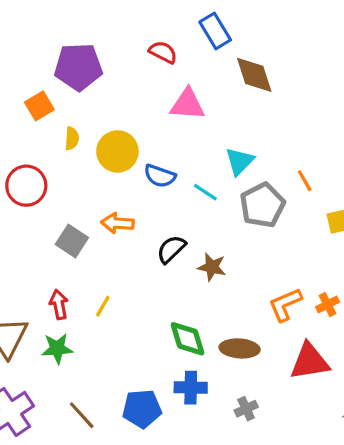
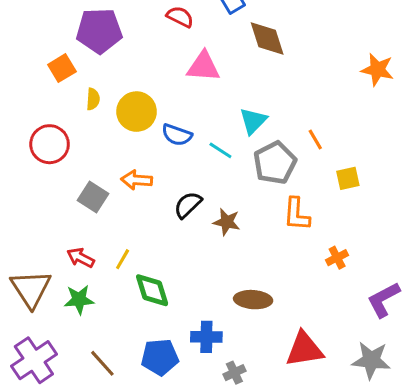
red arrow: (59, 305) -> (81, 258), turned -52
orange L-shape: (285, 305) -> (297, 214), moved, turned -63
green diamond: (187, 339) -> (152, 290), moved
red triangle: (310, 361) -> (304, 349), moved
gray cross: (246, 409) -> (234, 373), moved

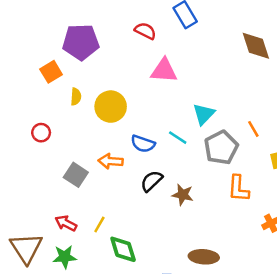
brown diamond: (267, 39) -> (256, 46), moved
blue semicircle: (177, 135) -> (143, 144), moved
red circle: (50, 144) -> (41, 133), size x0.6

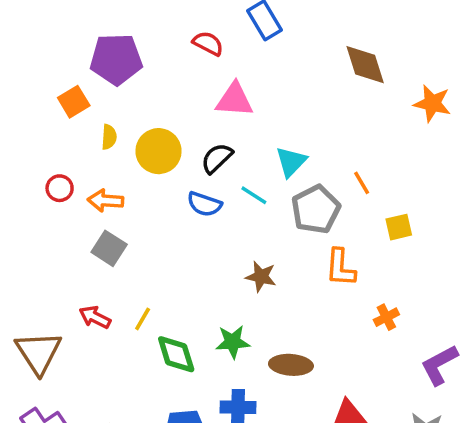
orange arrow: (111, 161) -> (105, 201), moved
black semicircle: (152, 181) -> (217, 158), moved
green star: (65, 257) -> (233, 342), moved

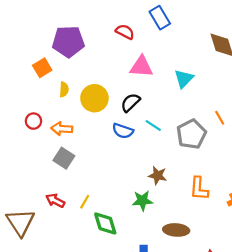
cyan triangle: (291, 162) -> (184, 79), moved
orange L-shape: (340, 268) -> (199, 189), moved
green star: (233, 342) -> (142, 201), moved

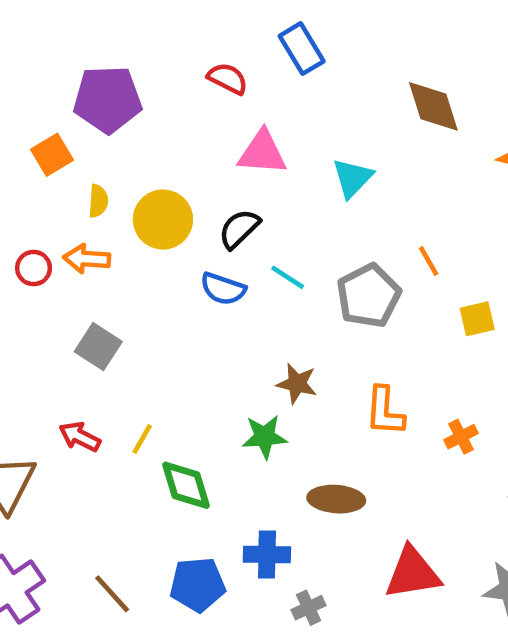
orange arrow: (62, 129) -> (87, 259), moved

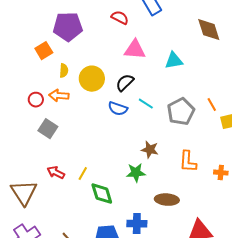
cyan triangle: (352, 178) -> (174, 61), turned 36
orange line: (429, 261) -> (212, 105), moved
gray square: (98, 347) -> (48, 129), moved
orange cross: (461, 437) -> (221, 173), turned 32

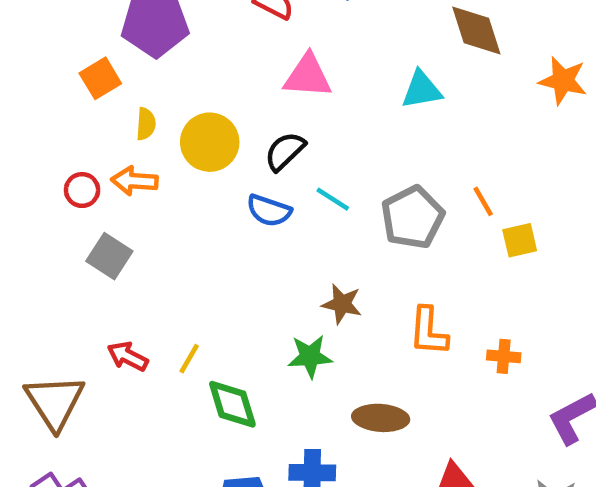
cyan triangle: (174, 61) -> (422, 90), moved

